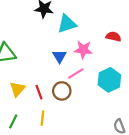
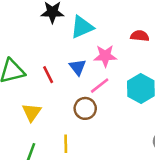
red line: (39, 92) -> (48, 75), moved

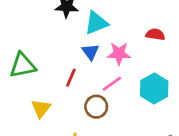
blue triangle: (78, 67) -> (90, 52), moved
red line: (48, 75) -> (71, 78), moved, turned 48

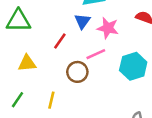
yellow triangle: (41, 108) -> (27, 63), turned 36

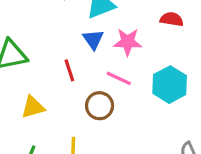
red line: (60, 41) -> (69, 70), turned -42
pink line: (96, 54) -> (119, 78), turned 60

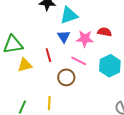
red semicircle: (172, 19) -> (105, 32), moved
yellow triangle: (33, 107) -> (25, 65), moved

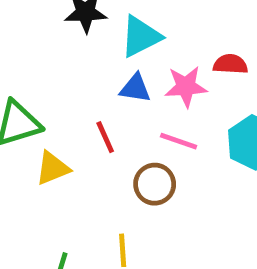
blue triangle: (64, 36) -> (135, 88), turned -40

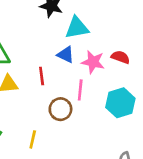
pink line: (179, 141) -> (80, 90), turned 60

